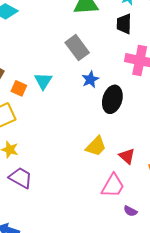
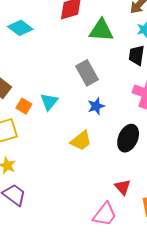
black ellipse: (112, 99) -> (128, 138), moved
yellow trapezoid: (96, 146) -> (81, 141), moved

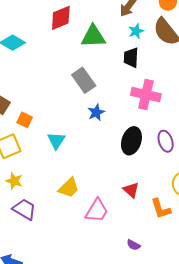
cyan triangle: (49, 102) -> (56, 141), moved
yellow trapezoid: (81, 141) -> (69, 188), moved
pink trapezoid: (105, 214) -> (97, 211), moved

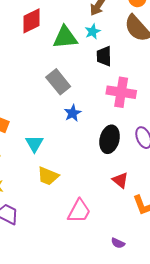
cyan star: (136, 31) -> (93, 32), moved
yellow trapezoid: (69, 188) -> (48, 176), moved, turned 70
red triangle: (131, 190) -> (120, 180), moved

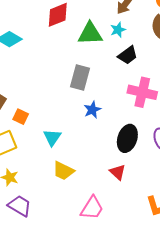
black trapezoid: (104, 56) -> (128, 55), turned -130
gray rectangle: (58, 82) -> (80, 77), turned 50
red triangle: (120, 180) -> (118, 172), moved

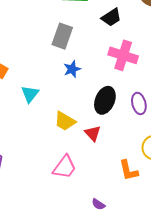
yellow trapezoid: (63, 171) -> (65, 121), moved

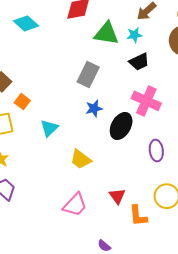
black ellipse: (105, 100) -> (121, 126), moved
red triangle: (93, 133) -> (117, 196), moved

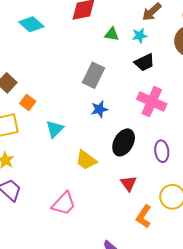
green triangle: (106, 33) -> (112, 34), size x0.6
black ellipse: (121, 126) -> (124, 142), moved
red triangle: (117, 196) -> (129, 183), moved
pink trapezoid: (75, 205) -> (64, 204), moved
orange L-shape: (138, 216) -> (144, 216), turned 40

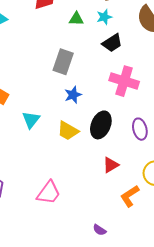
yellow trapezoid: (86, 160) -> (68, 131), moved
red triangle: (129, 183) -> (111, 165), turned 42
orange L-shape: (144, 216) -> (130, 196), turned 30

